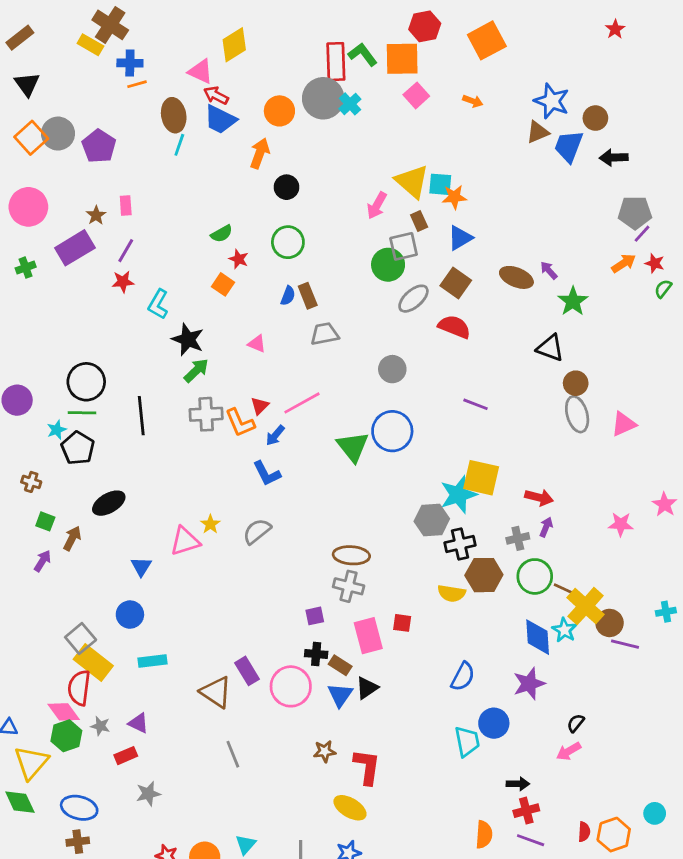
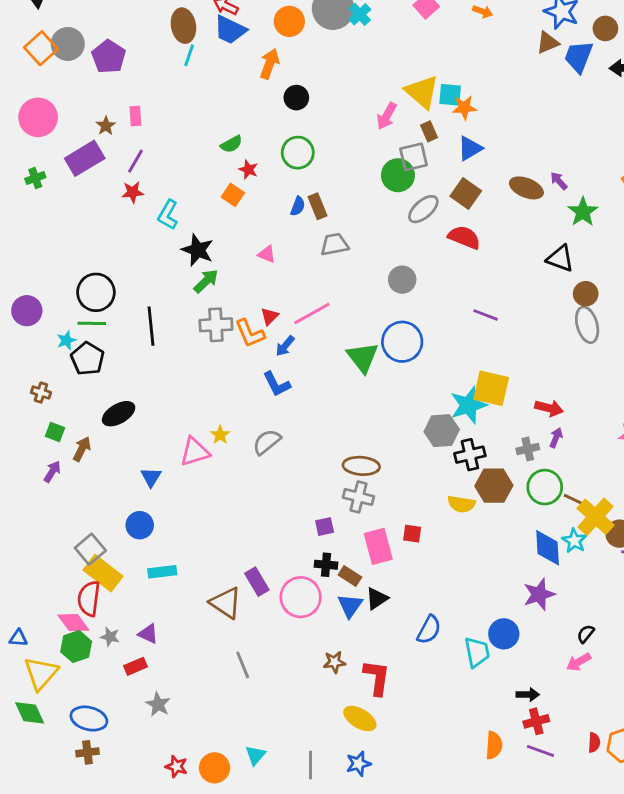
blue semicircle: (463, 677) -> (429, 630), moved
gray star: (148, 794) -> (158, 704), turned -30

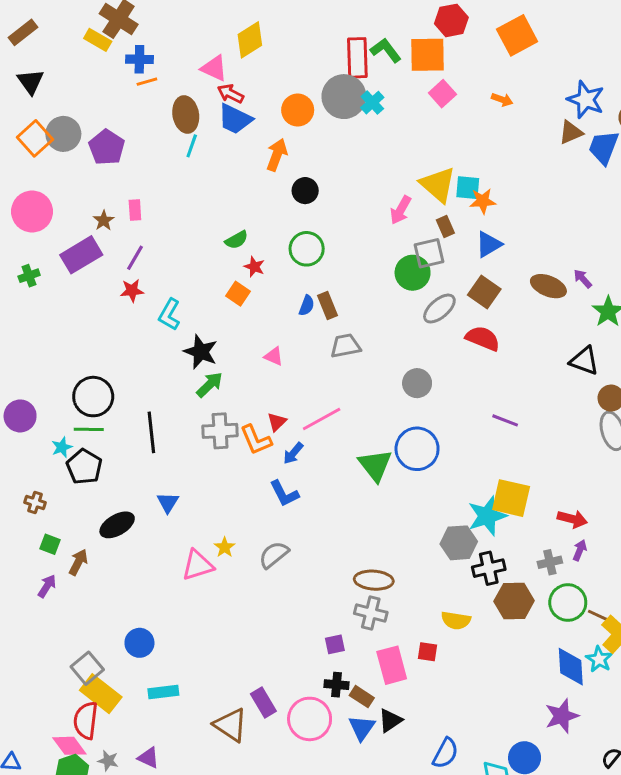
blue triangle: (151, 477) -> (168, 503), moved
yellow semicircle: (461, 504) -> (456, 620), moved

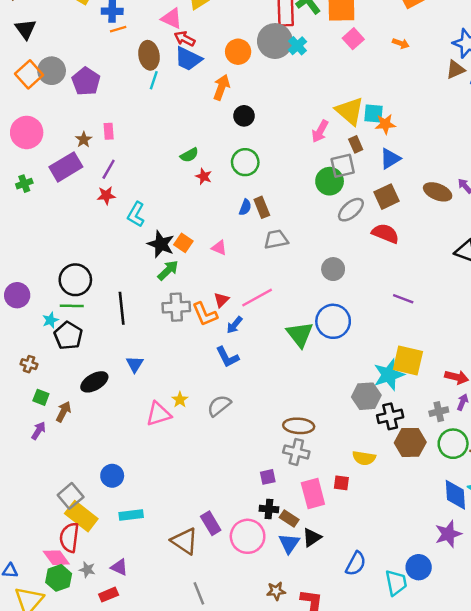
brown square: (484, 292) -> (387, 197), turned 30
orange square: (238, 294) -> (183, 243), moved

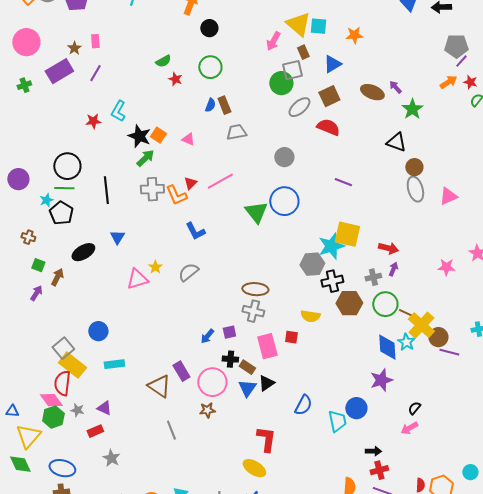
orange star: (385, 124) -> (354, 35), moved
red star: (106, 195) -> (93, 121), moved
blue arrow: (235, 325) -> (207, 336), moved
brown star: (276, 591) -> (207, 410), moved

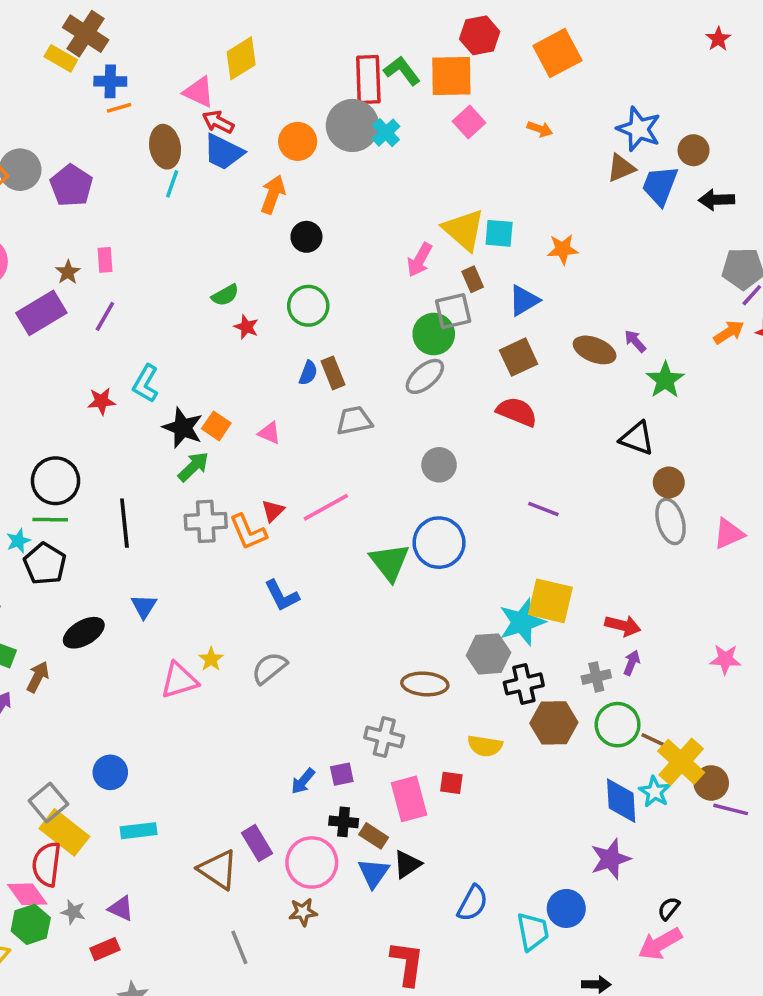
gray ellipse: (299, 107) -> (425, 376), moved
brown ellipse: (255, 289) -> (425, 684), moved
pink arrow: (409, 428) -> (660, 944), size x1.4

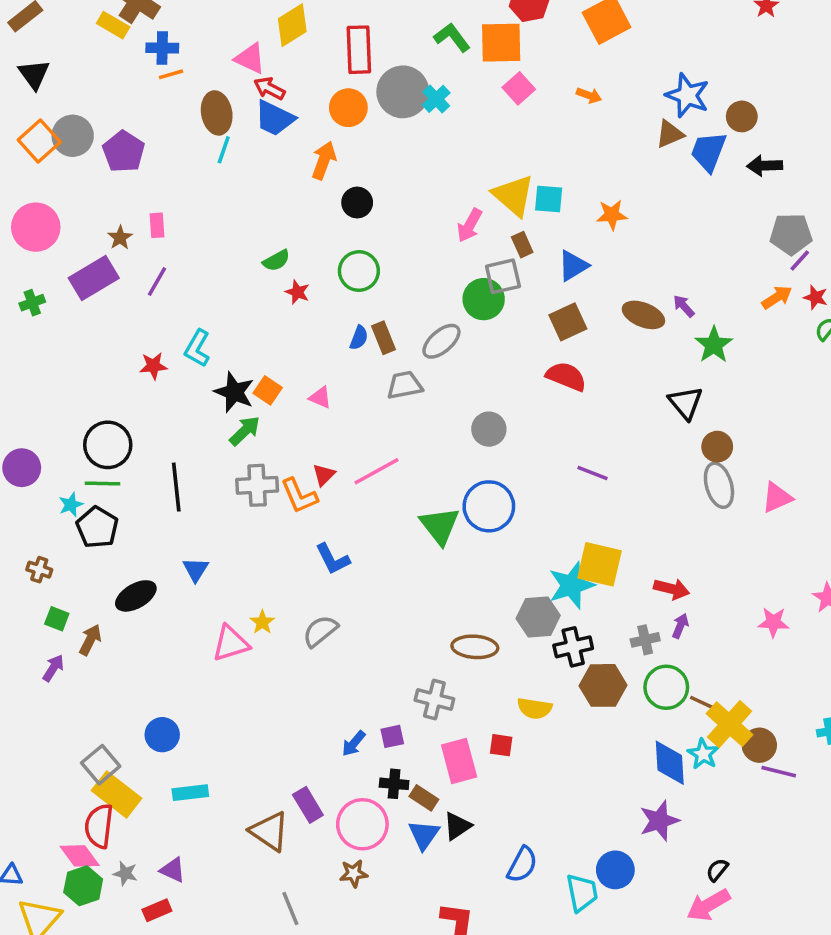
red rectangle: (368, 80) -> (359, 50), moved
gray ellipse: (425, 376) -> (441, 341), moved
black triangle: (637, 438) -> (686, 403), turned 30

